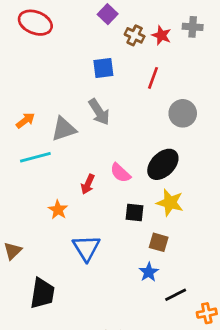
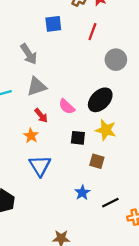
gray arrow: (99, 112) -> (29, 54), moved
gray triangle: (64, 129) -> (37, 86), moved
red arrow: (88, 184) -> (41, 115), turned -64
orange star: (58, 210) -> (31, 136), moved
blue star: (149, 272) -> (82, 193), moved

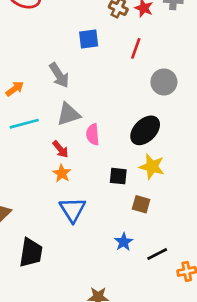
pink semicircle: (67, 107) -> (93, 134), moved, turned 42
red arrow: (41, 115) -> (60, 149), moved

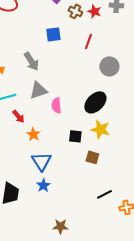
red arrow: (60, 149) -> (18, 116), moved
blue star: (124, 242) -> (43, 185), moved

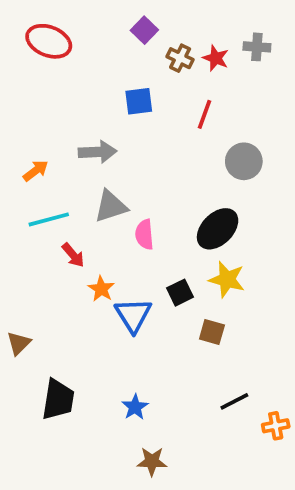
gray arrow: (31, 61) -> (98, 152), turned -60
black square: (75, 136) -> (180, 293), turned -32
blue triangle: (41, 161) -> (133, 315), moved
blue star: (43, 185) -> (135, 407), moved

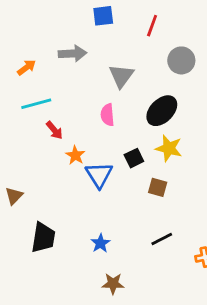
gray triangle: (111, 206) -> (121, 76), moved, turned -36
black line: (234, 401) -> (162, 239), moved

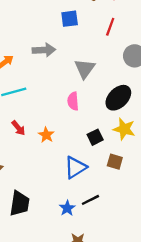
red arrow: (54, 130) -> (18, 128), moved
blue triangle: (99, 175) -> (75, 167), moved, turned 30
black line: (162, 239) -> (90, 200), moved

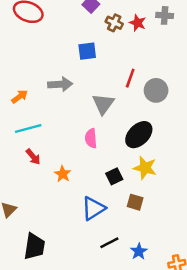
red line: (110, 27) -> (130, 78), moved
red arrow: (18, 128) -> (33, 157), moved
blue star: (67, 208) -> (139, 251), moved

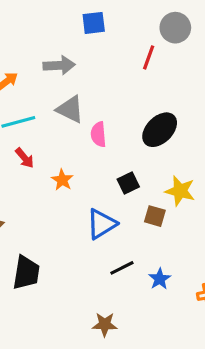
gray circle: (156, 90) -> (175, 28), moved
gray triangle: (103, 104) -> (70, 109), moved, turned -40
yellow star: (145, 168) -> (180, 191), moved

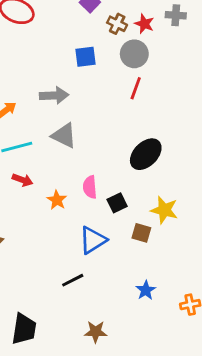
gray circle: (175, 28) -> (134, 54), moved
pink semicircle: (98, 134) -> (90, 187), moved
red arrow: (25, 158) -> (23, 180), turned -30
black line: (122, 268) -> (73, 280), moved
black trapezoid: (26, 273) -> (24, 329), moved

